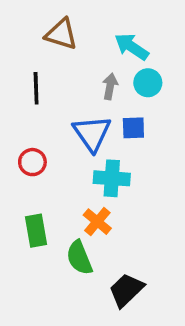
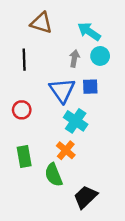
cyan cross: (112, 178) -> (76, 121), turned 30

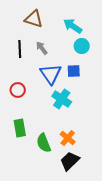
gray arrow: (74, 58) -> (42, 48), moved, turned -48
orange cross: (66, 150) -> (68, 138), moved

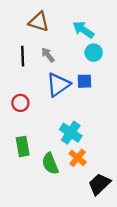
blue triangle: (51, 74) -> (58, 85), turned 30
cyan cross: (62, 99) -> (71, 133), moved
black trapezoid: (70, 161) -> (99, 184), moved

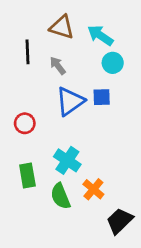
brown triangle: (39, 22) -> (62, 27), moved
black line: (23, 56) -> (27, 52), moved
cyan cross: (71, 133) -> (67, 160), moved

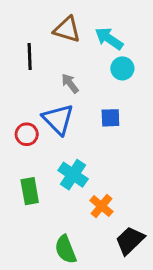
gray arrow: (58, 66) -> (70, 83), moved
blue square: (102, 97) -> (110, 118), moved
blue triangle: (70, 101) -> (58, 119), moved, turned -40
green semicircle: (60, 196) -> (66, 249), moved

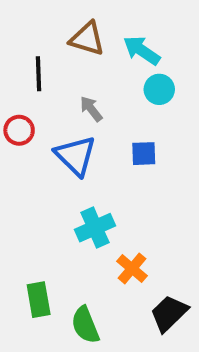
red circle: (27, 134) -> (19, 130), moved
cyan cross: (73, 175) -> (95, 228), turned 32
green rectangle: (30, 191) -> (39, 300), moved

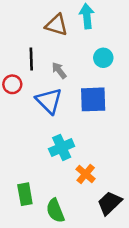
cyan arrow: (142, 50) -> (87, 16), moved, turned 50
black line: (39, 74) -> (31, 59), moved
blue square: (144, 154) -> (93, 99), size x1.6

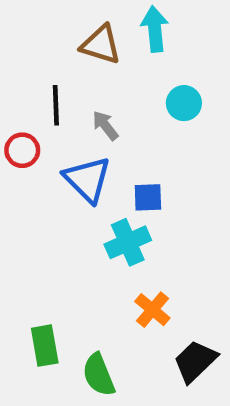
blue square: (93, 99) -> (148, 197), moved, size x0.6
cyan cross: (62, 147) -> (128, 242), moved

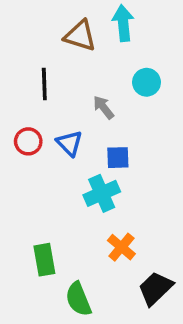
gray arrow: (105, 126) -> (103, 107), moved
red circle: (22, 150) -> (28, 141), moved
blue triangle: (87, 179) -> (69, 143), size x0.7
green rectangle: (45, 346) -> (44, 260), moved

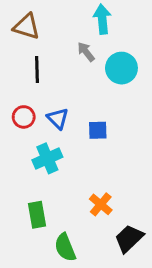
brown triangle: (80, 36) -> (27, 27), moved
cyan circle: (147, 82) -> (121, 68), size x1.4
gray arrow: (103, 107) -> (86, 52), moved
cyan cross: (102, 193) -> (47, 158), moved

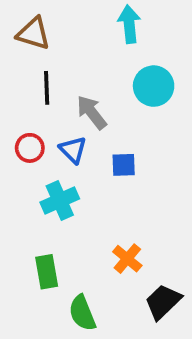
gray arrow: (86, 52) -> (92, 112), moved, size x1.4

